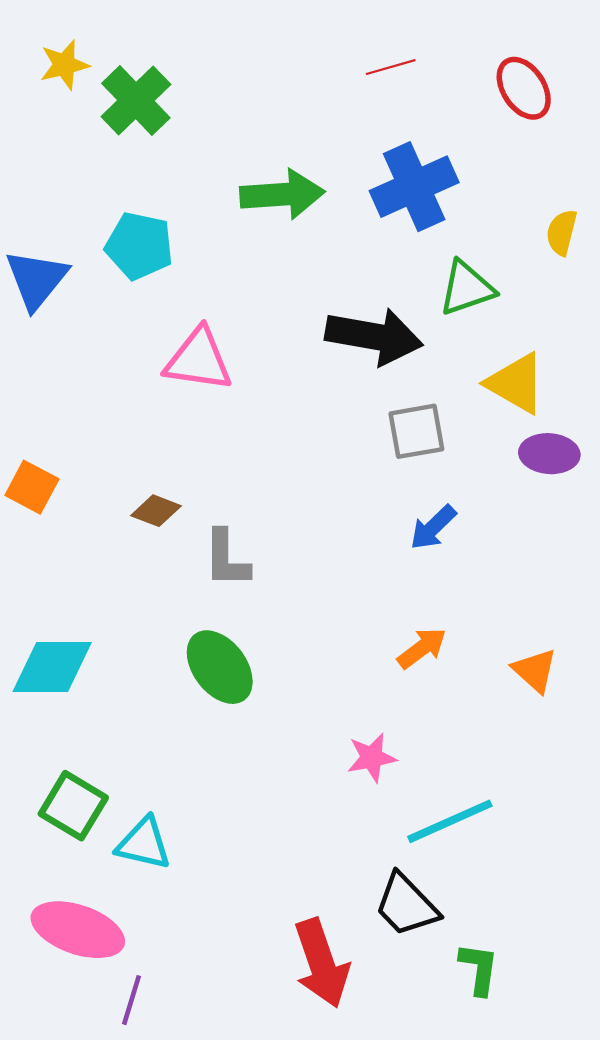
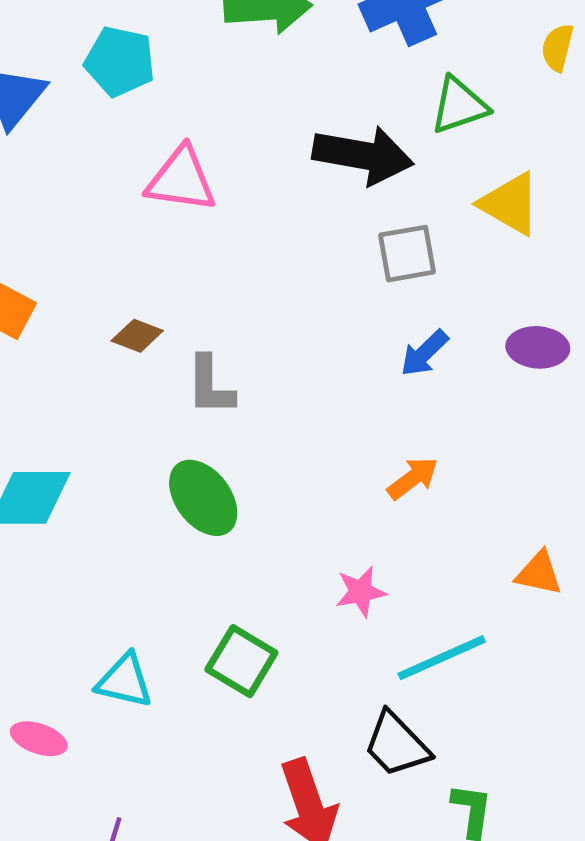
purple ellipse: (549, 454) -> (538, 347), moved
orange triangle: (535, 670) -> (539, 573), moved, turned -30
green square: (73, 806) -> (241, 661), moved
pink ellipse: (78, 930) -> (39, 739), moved, size x0.6

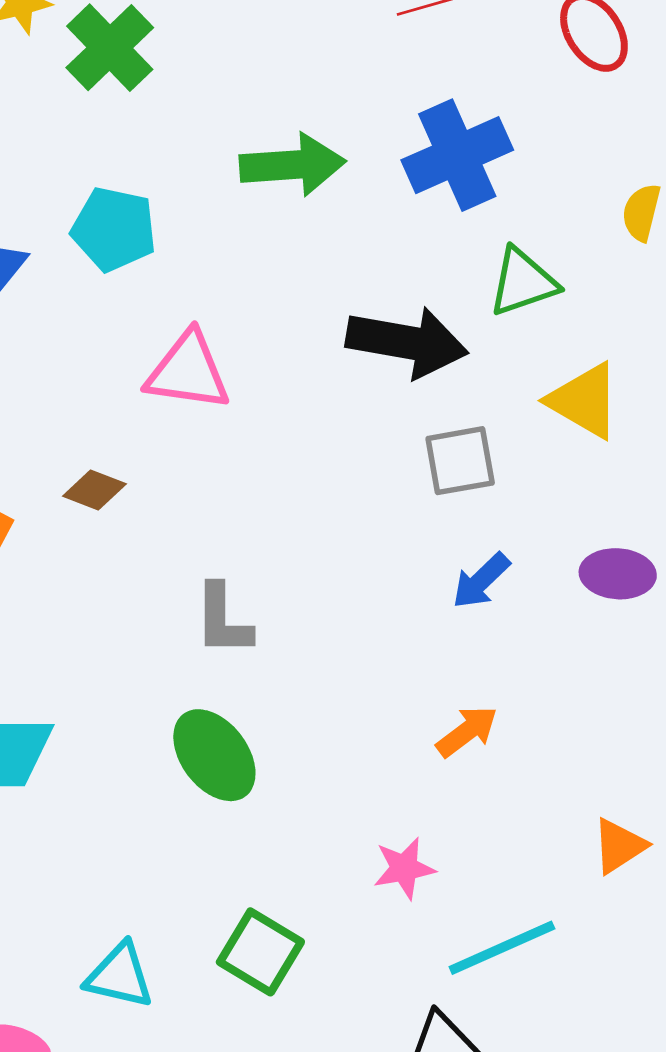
brown diamond: (137, 336) -> (94, 490), moved
orange triangle: (539, 573) -> (619, 846), turned -45

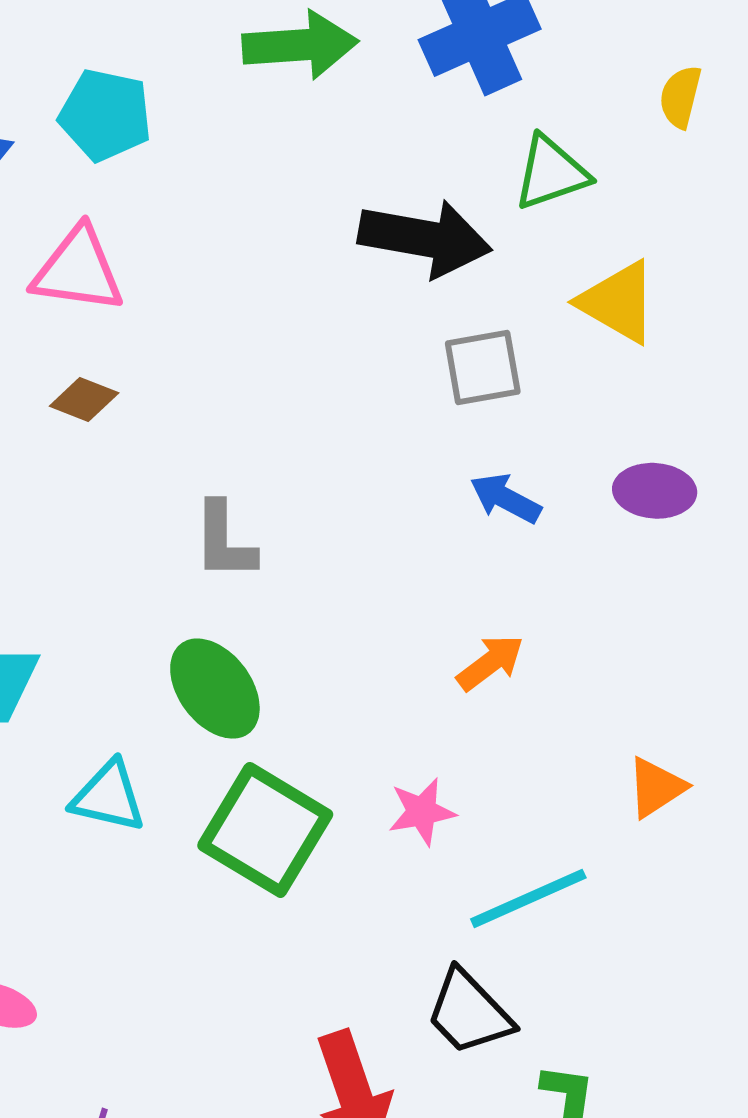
pink triangle: (188, 371) -> (78, 270), moved
blue arrow: (481, 581) -> (505, 498), turned 72
green square: (260, 952) -> (265, 830), moved, size x1.4
cyan triangle: (120, 976) -> (108, 797), moved

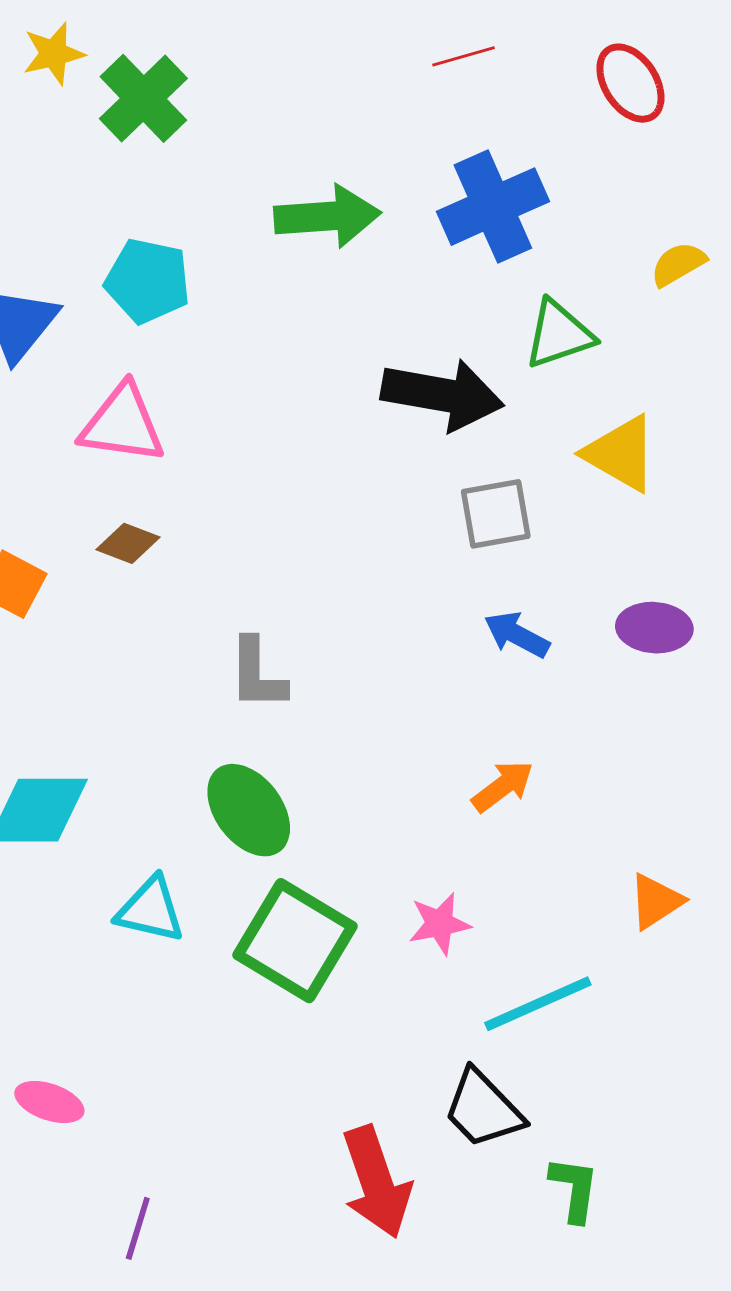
yellow semicircle: (680, 97) -> (678, 264), turned 46

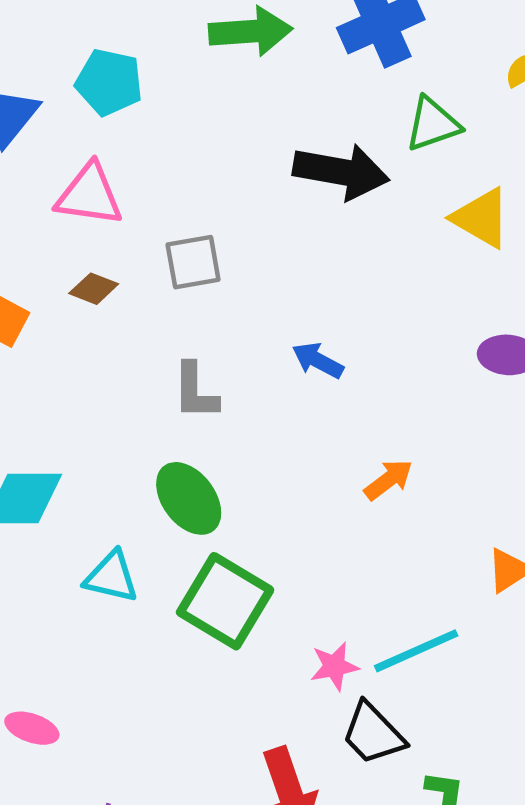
gray square: (496, 514) -> (193, 262), moved
blue arrow: (517, 635) -> (318, 360), moved
pink star: (440, 924) -> (334, 666), moved

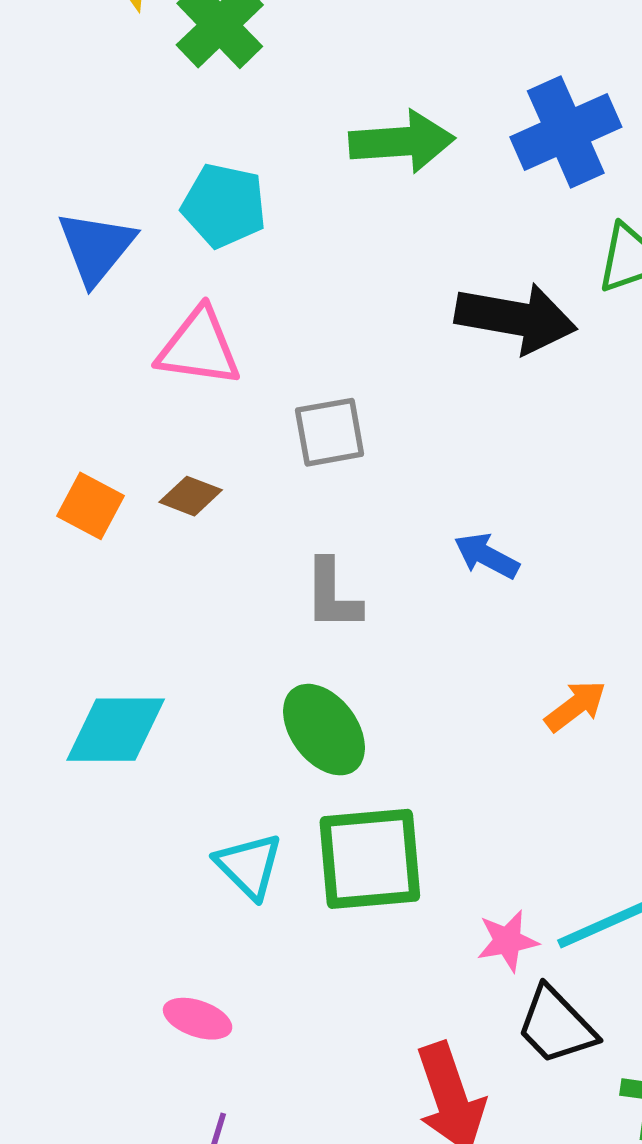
brown diamond: (94, 289) -> (191, 496), moved
cyan triangle: (111, 577) -> (249, 866), moved, turned 32
green square: (225, 601) -> (370, 859), turned -36
pink ellipse: (32, 728) -> (198, 1019), moved

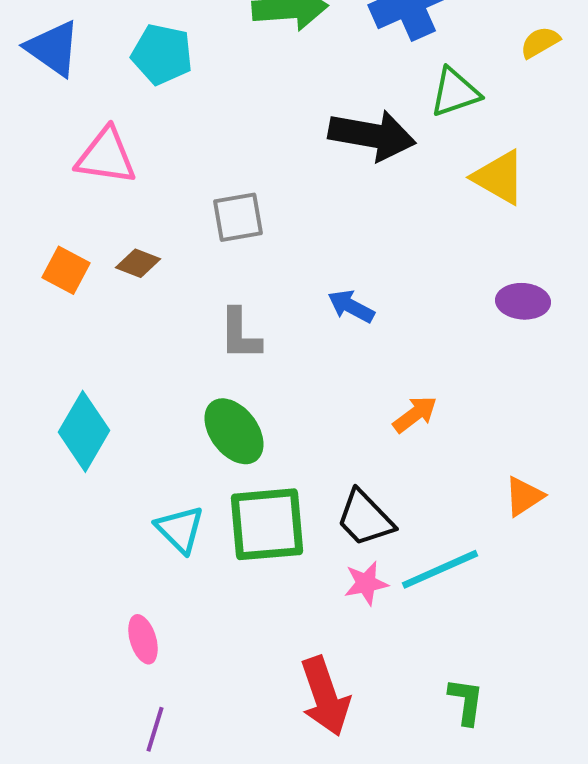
blue triangle: (96, 247) -> (53, 48), moved, turned -34
pink triangle: (199, 347) -> (106, 156), moved
cyan diamond: (116, 730) -> (84, 431), turned -60
pink ellipse: (198, 1019) -> (143, 639), turned 54
black trapezoid: (556, 1026) -> (365, 518), moved

